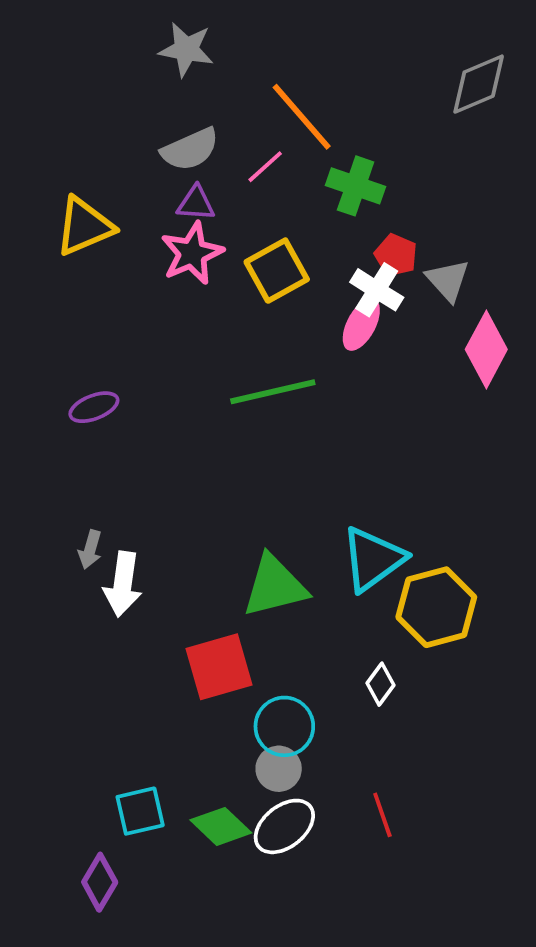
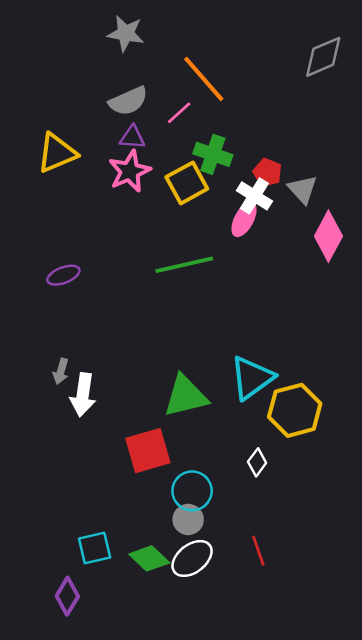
green cross: (356, 186) -> (213, 154), moved

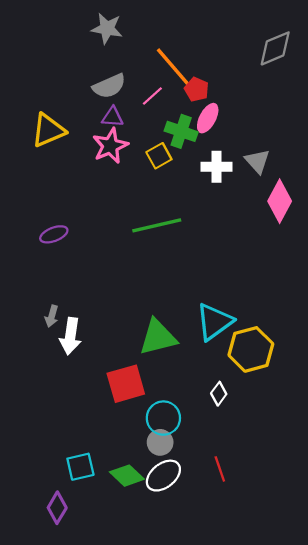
red pentagon: (267, 173) -> (197, 89), moved
yellow square: (187, 183) -> (159, 156), size x0.7
white cross: (254, 196) -> (217, 167), turned -32
pink ellipse: (244, 219) -> (208, 118), moved

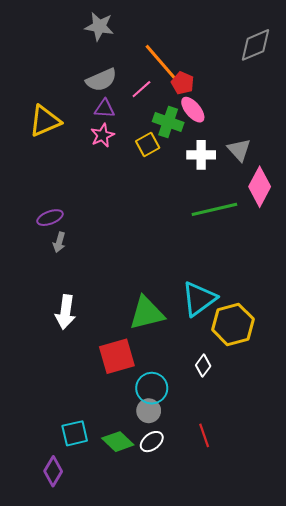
pink ellipse: (208, 118) -> (193, 110), turned -68
pink star: (110, 146) -> (102, 135), size x0.7
green line: (157, 225) -> (214, 209), moved
gray arrow: (52, 316) -> (59, 242), moved
white ellipse: (163, 476) -> (152, 442), size x0.7

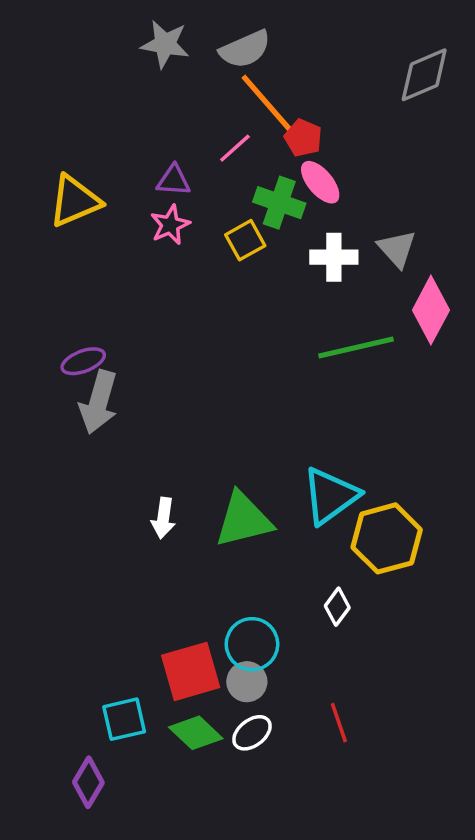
gray semicircle: (101, 80) -> (245, 49), moved
gray arrow: (59, 242) -> (99, 402), size x1.8
white arrow: (65, 312) -> (163, 518), moved, size x0.7
red square: (117, 356) -> (191, 671), moved

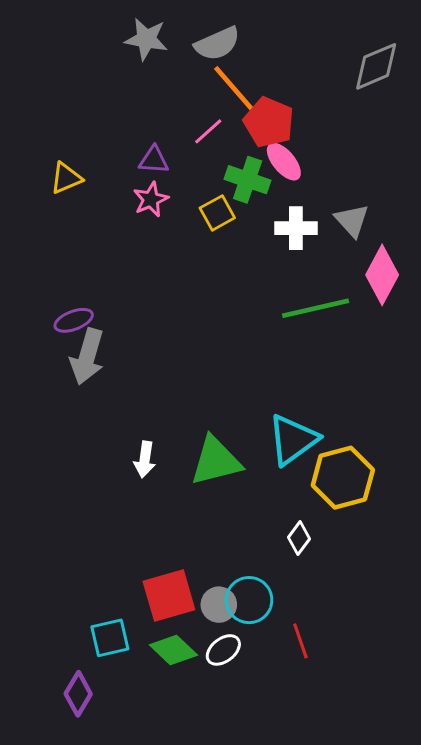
red pentagon: (303, 138) -> (269, 122), size x1.5
yellow triangle: (75, 201) -> (66, 178), size x0.7
cyan circle: (252, 644) -> (249, 600), moved

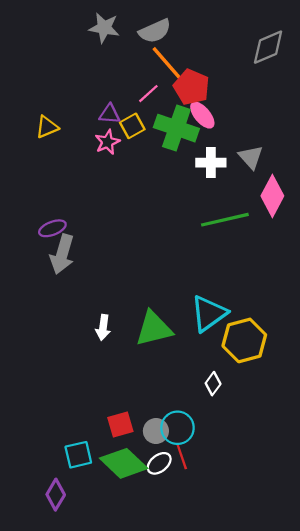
green cross: (248, 180) -> (176, 128), size x1.4
yellow square: (217, 213) -> (132, 126), moved
red square: (169, 596) -> (120, 425), size x0.7
red line: (300, 641) -> (182, 457), moved
green diamond: (173, 650) -> (124, 463), size x1.4

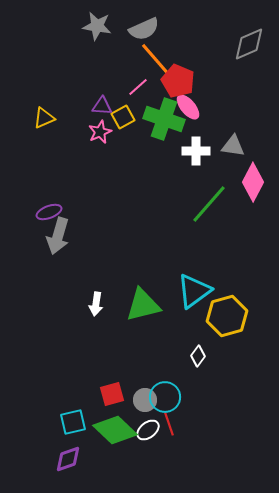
gray triangle: (251, 157) -> (233, 146), turned -40
green line: (225, 220) -> (209, 204), turned -36
purple diamond: (56, 495) -> (68, 459), moved, turned 40

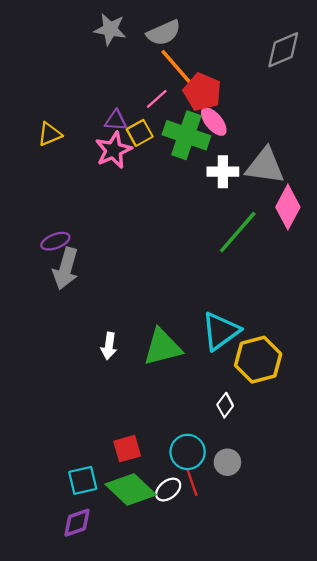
pink star: (100, 132) -> (114, 150), size x1.4
gray triangle: (233, 146) -> (265, 166), size x1.5
gray circle: (145, 400) -> (227, 462), moved

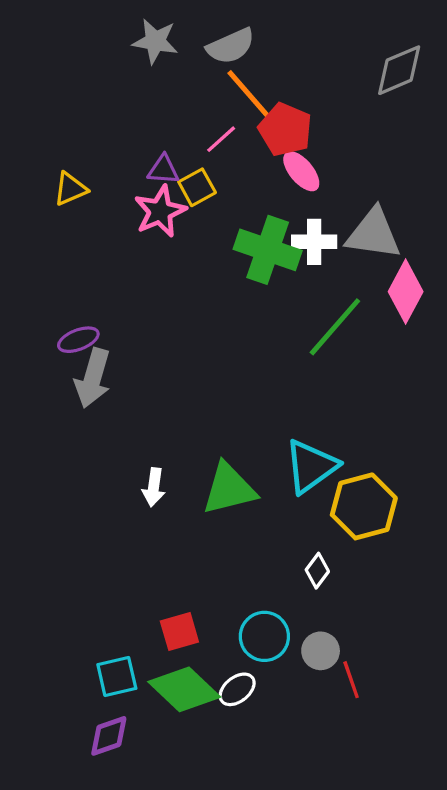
green cross: (186, 135) -> (268, 250), moved
red line: (192, 483) -> (351, 680), moved

